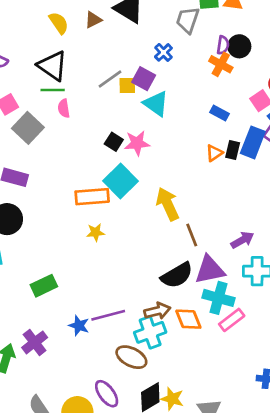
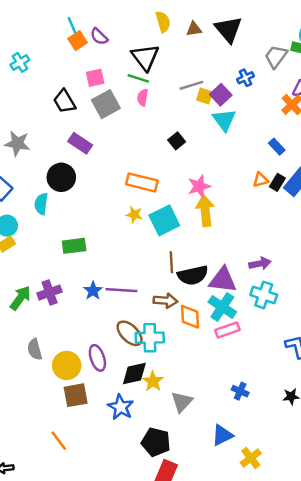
pink star: (137, 143) -> (199, 186), moved, turned -30
cyan square: (121, 181) -> (164, 220), moved
brown line: (192, 235) -> (171, 262), moved
cyan cross: (150, 332) -> (150, 338), moved

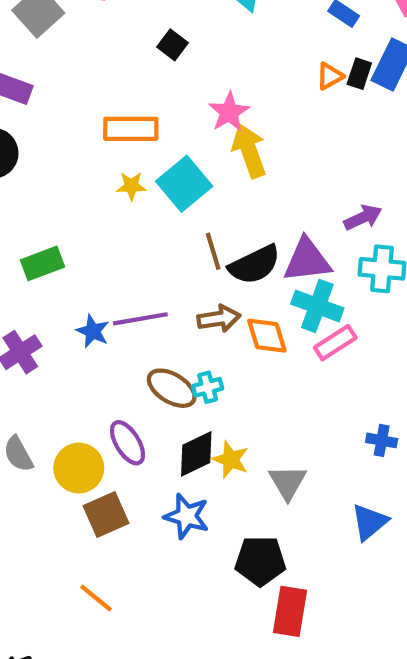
cyan cross: (150, 338) -> (208, 387), size x0.6

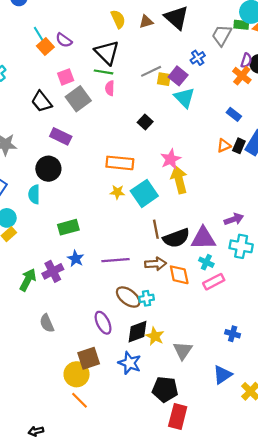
cyan cross: (317, 306) -> (206, 262), size x0.6
blue star: (93, 331) -> (76, 259), moved
yellow circle: (79, 468) -> (77, 374), moved

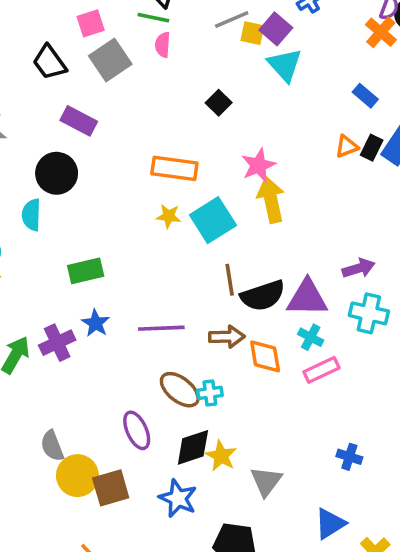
gray semicircle: (47, 323) -> (52, 446), moved
yellow circle: (77, 374) -> (77, 476), moved

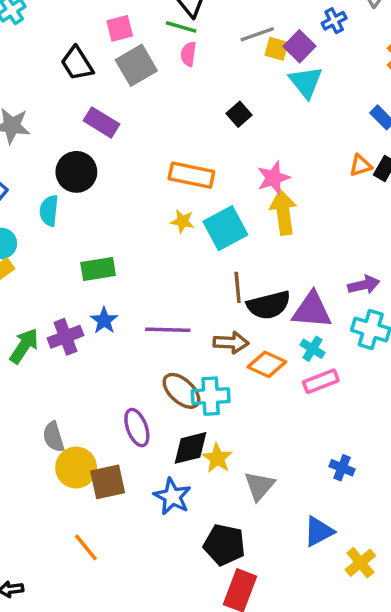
orange diamond: (265, 356) -> (267, 364), turned -60
cyan cross: (210, 393) -> (211, 396), size x1.5

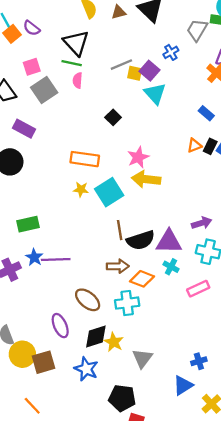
yellow arrow: (283, 212) -> (146, 179), turned -72
purple line: (168, 330) -> (56, 260), moved
pink rectangle: (321, 381) -> (198, 289), moved
cyan cross: (211, 396) -> (127, 303), moved
blue cross: (342, 468) -> (199, 361), moved, turned -35

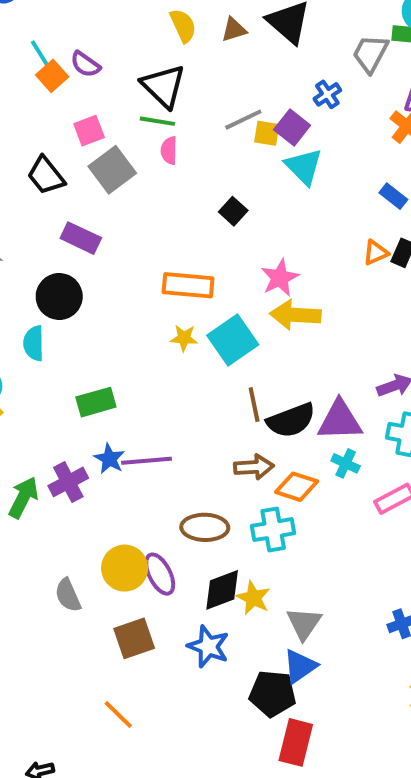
brown ellipse: (88, 300) -> (205, 527), turned -35
yellow circle: (22, 354) -> (125, 568), moved
blue triangle: (183, 385) -> (300, 666), moved

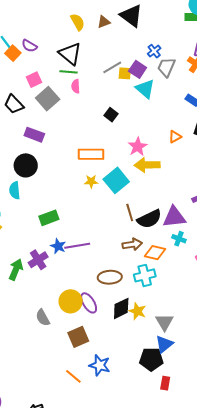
gray trapezoid: (370, 54) -> (166, 67), moved
orange triangle: (376, 253) -> (175, 137), moved
blue star: (208, 646) -> (100, 365), moved
red rectangle: (296, 742) -> (165, 383), size x0.6

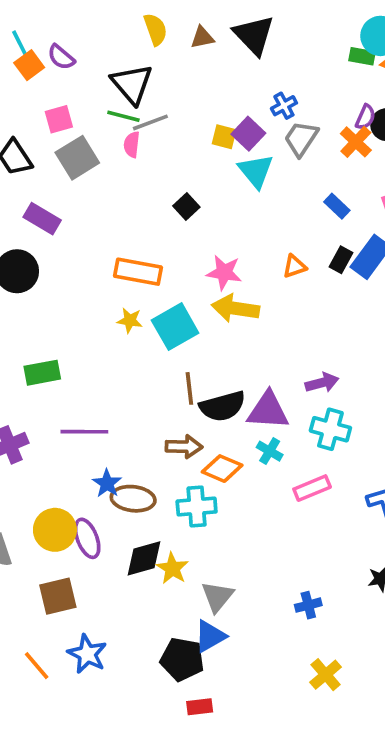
gray line: (112, 67) -> (150, 122), moved
pink star: (138, 147) -> (224, 272), turned 30
blue star: (58, 246) -> (107, 483), moved
red rectangle: (165, 383) -> (200, 707), turned 64

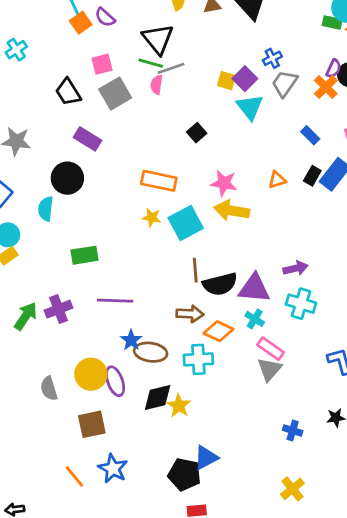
pink rectangle: (312, 488) -> (271, 349), moved, turned 56
gray triangle: (217, 597) -> (269, 369), moved
blue cross: (308, 605) -> (293, 431), moved, turned 30

